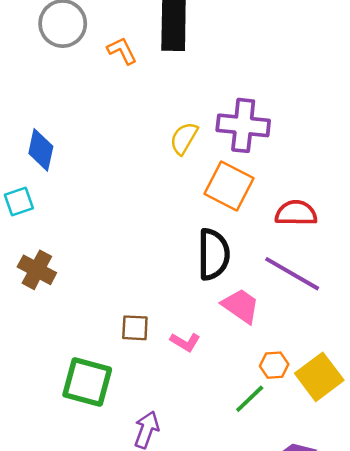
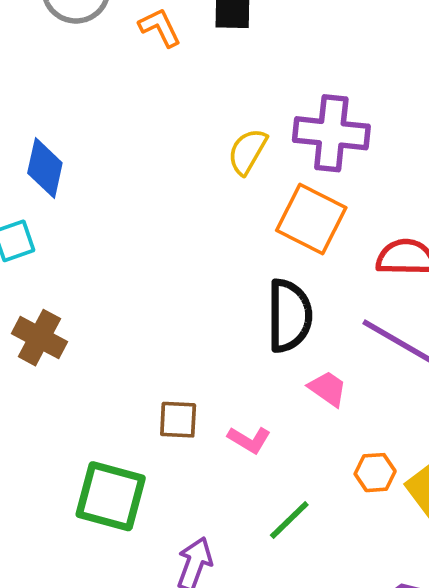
pink trapezoid: (241, 306) -> (328, 389), size x0.7
green line: (250, 399) -> (289, 520), moved

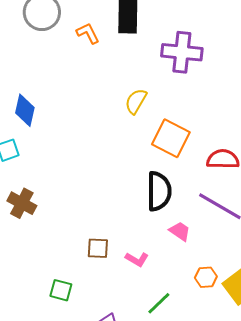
purple cross: (331, 133) -> (182, 52), moved
green square: (111, 496) -> (61, 290), size x0.6

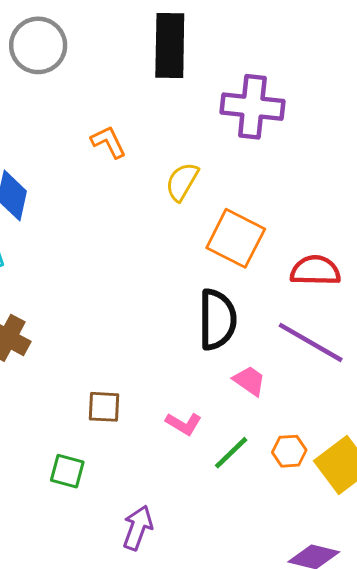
orange L-shape: (88, 33) -> (109, 142), moved
brown square: (98, 248) -> (104, 407), moved
green line: (159, 303) -> (231, 453), moved

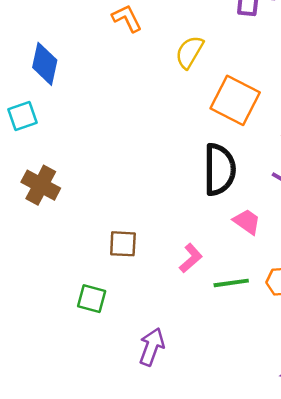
pink L-shape: (184, 424) -> (191, 258), turned -72
green line: (231, 453) -> (231, 283), turned 36

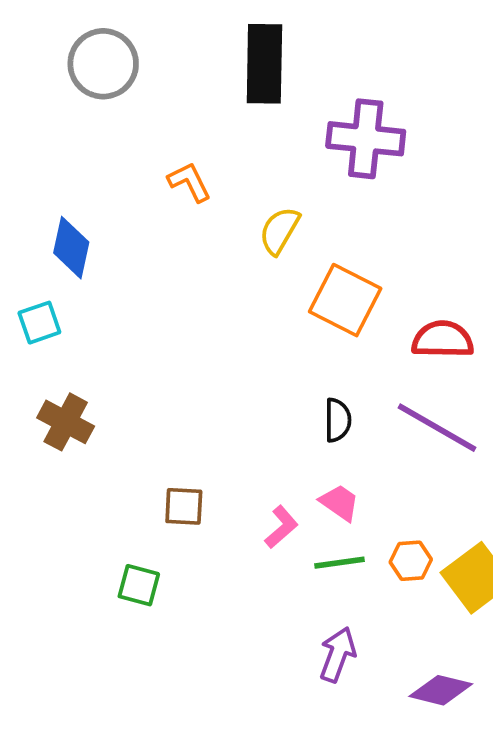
black semicircle: (219, 169) -> (338, 420), moved, size x0.6
pink trapezoid: (247, 222) -> (339, 503), moved
purple arrow: (152, 347) -> (338, 655), moved

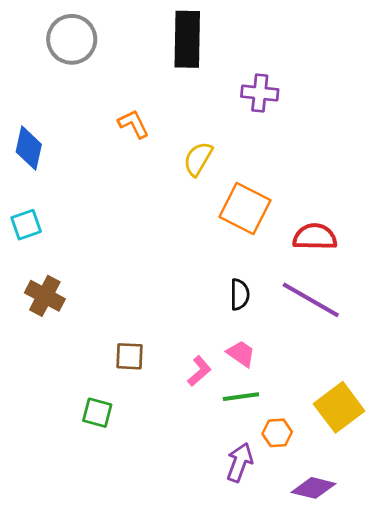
purple cross: (366, 139) -> (260, 93), size x0.7
blue diamond: (71, 248) -> (29, 148), moved
orange hexagon: (411, 561) -> (277, 433), moved

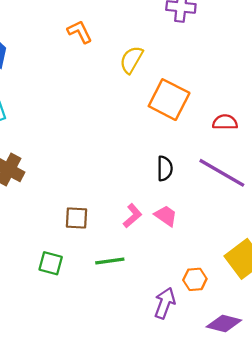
red semicircle: (315, 237) -> (225, 122), size x0.7
pink L-shape: (199, 371) -> (132, 216), moved
green line: (241, 397) -> (110, 261), moved

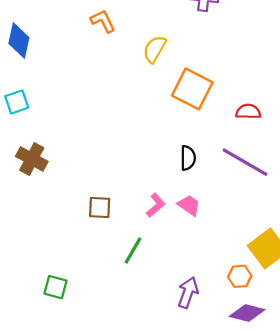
green line: (110, 261) -> (133, 250), turned -52
green square: (51, 263) -> (55, 287), moved
orange hexagon: (195, 279) -> (240, 276), moved

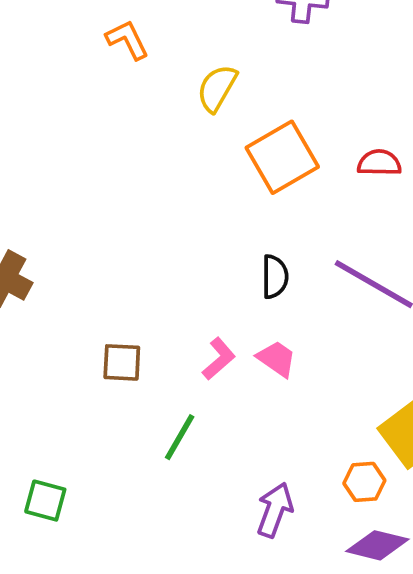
orange square: (192, 89) -> (282, 157), turned 33
red semicircle: (248, 112) -> (379, 163), moved

